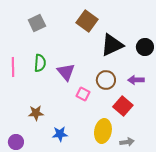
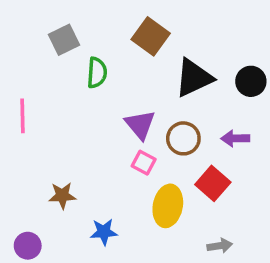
green semicircle: (40, 63) -> (97, 73), moved
purple triangle: (66, 72) -> (140, 125), moved
yellow ellipse: (103, 131) -> (168, 206), moved

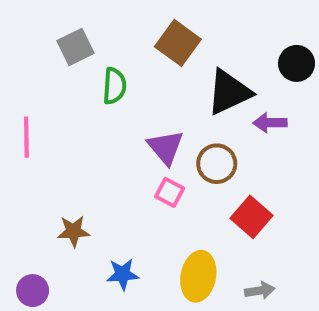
black circle: (251, 81) -> (297, 63), moved
purple arrow: (235, 138) -> (270, 123), moved
yellow ellipse: (168, 206) -> (198, 276), moved

